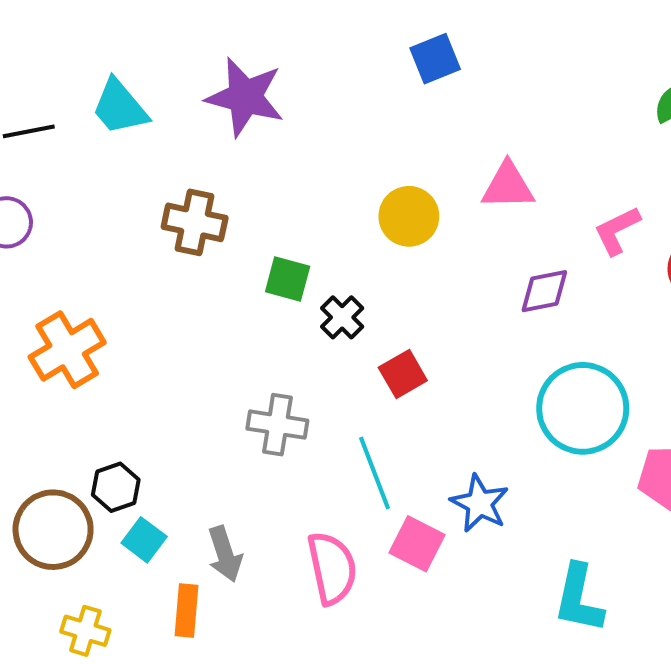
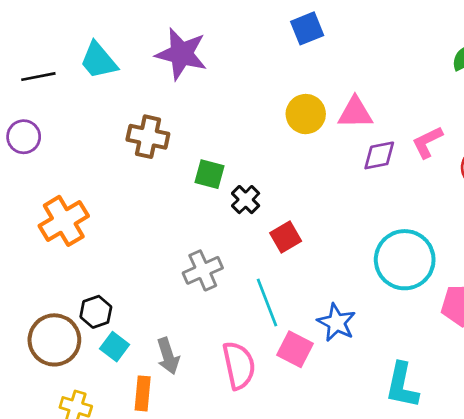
yellow circle: (409, 216) -> (306, 114), moved
purple diamond: (544, 291) -> (379, 155), moved
gray cross: (277, 425) -> (203, 270), turned -33

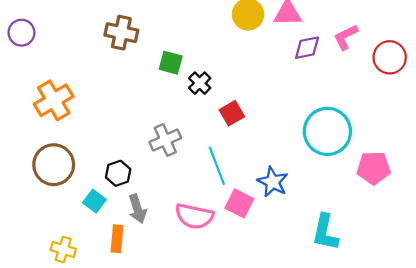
black hexagon: (96, 312) -> (118, 173), moved
brown circle: (54, 340) -> (54, 165), moved
pink semicircle: (239, 365) -> (194, 216), turned 114

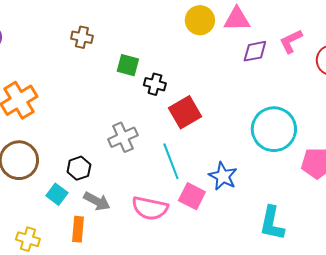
brown cross: (121, 33) -> (82, 37), size x0.7
black cross: (200, 83) -> (155, 84), turned -30
red square: (232, 113) -> (185, 112), size x1.4
gray arrow: (137, 209) -> (97, 201), turned -44

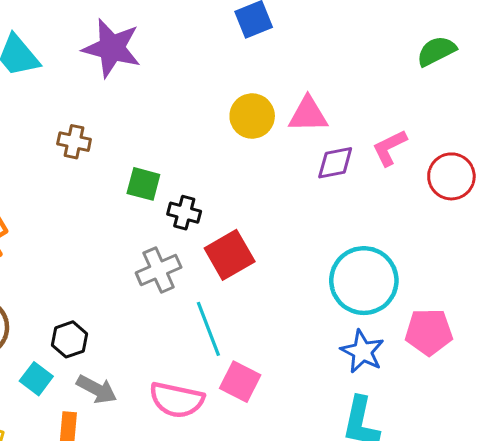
gray cross: (123, 137) -> (159, 270), moved
blue star: (223, 176) -> (362, 352), moved

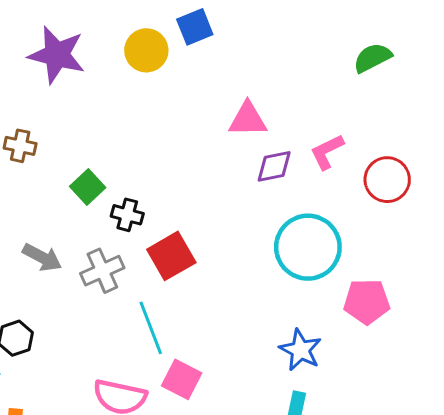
yellow circle: (252, 116) -> (146, 50), moved
green square: (143, 184) -> (88, 187), turned 32
cyan circle: (364, 281) -> (308, 247), moved
pink pentagon: (429, 332) -> (367, 301), moved
gray arrow: (97, 389) -> (42, 257), moved

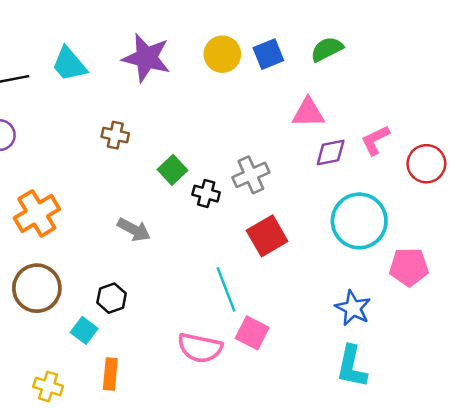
blue square: (195, 27) -> (268, 54), moved
green semicircle: (373, 58) -> (327, 49), moved
red square: (171, 256) -> (267, 236), moved
gray cross: (102, 271) -> (251, 175), moved

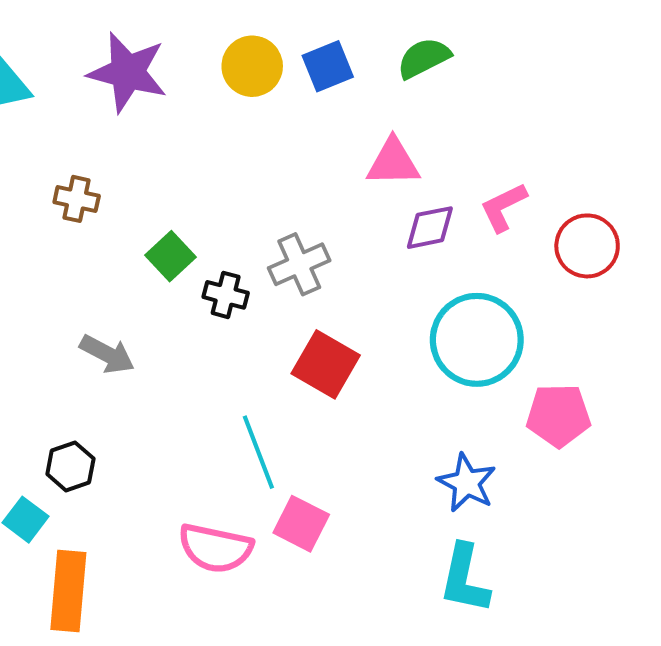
red square: (267, 236) -> (326, 364), turned -30
orange rectangle: (110, 374) -> (68, 591), size x1.5

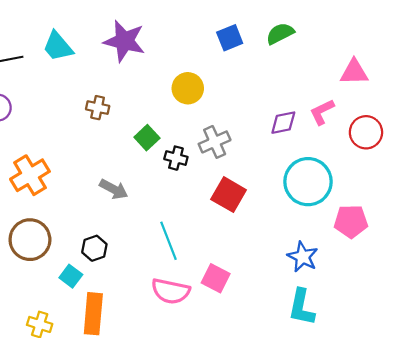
yellow circle: (252, 66) -> (188, 88), moved
pink triangle: (393, 162) -> (354, 72), moved
cyan line: (258, 452) -> (168, 241), moved

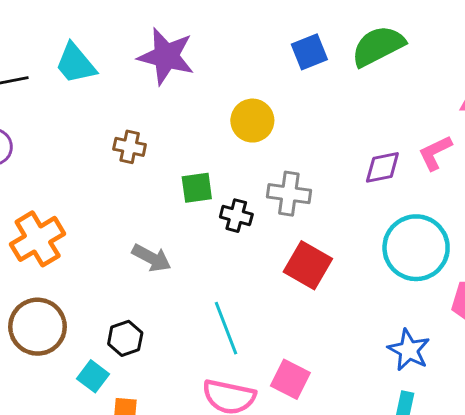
green semicircle: (280, 34) -> (378, 46), size x1.4
green square: (147, 138) -> (197, 188), turned 35
gray cross: (215, 142) -> (289, 194), turned 32

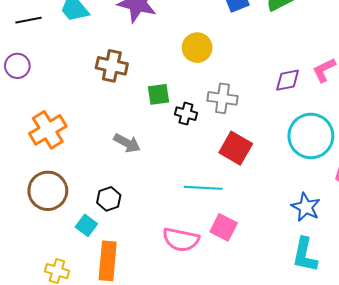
brown cross: (130, 147) -> (112, 66), size x1.4
cyan line: (226, 328) -> (203, 188), moved, turned -66

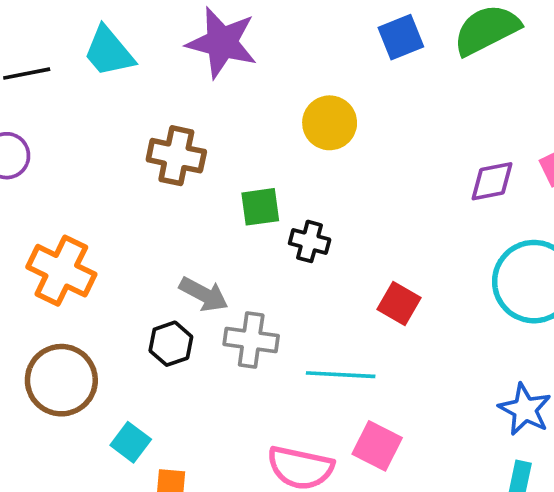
gray cross: (223, 98) -> (251, 340), moved
orange cross: (48, 130) -> (61, 271), turned -33
red square: (236, 148) -> (399, 304), size x0.7
black hexagon: (109, 199) -> (171, 344), moved

